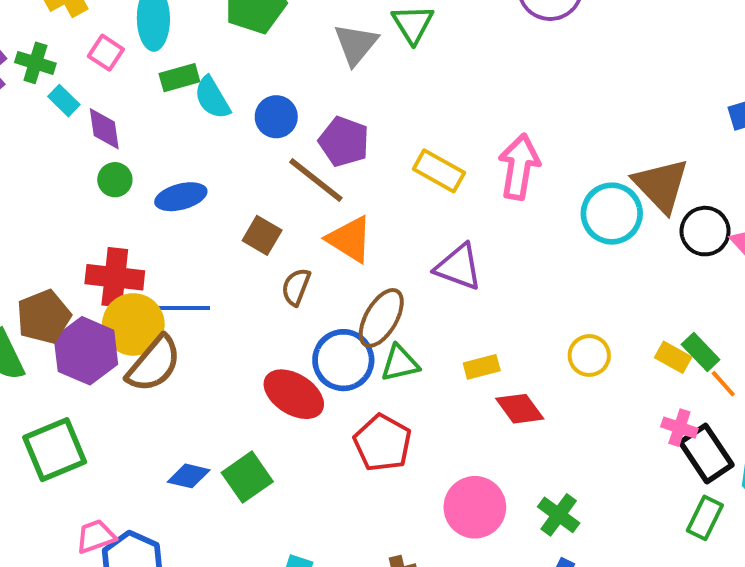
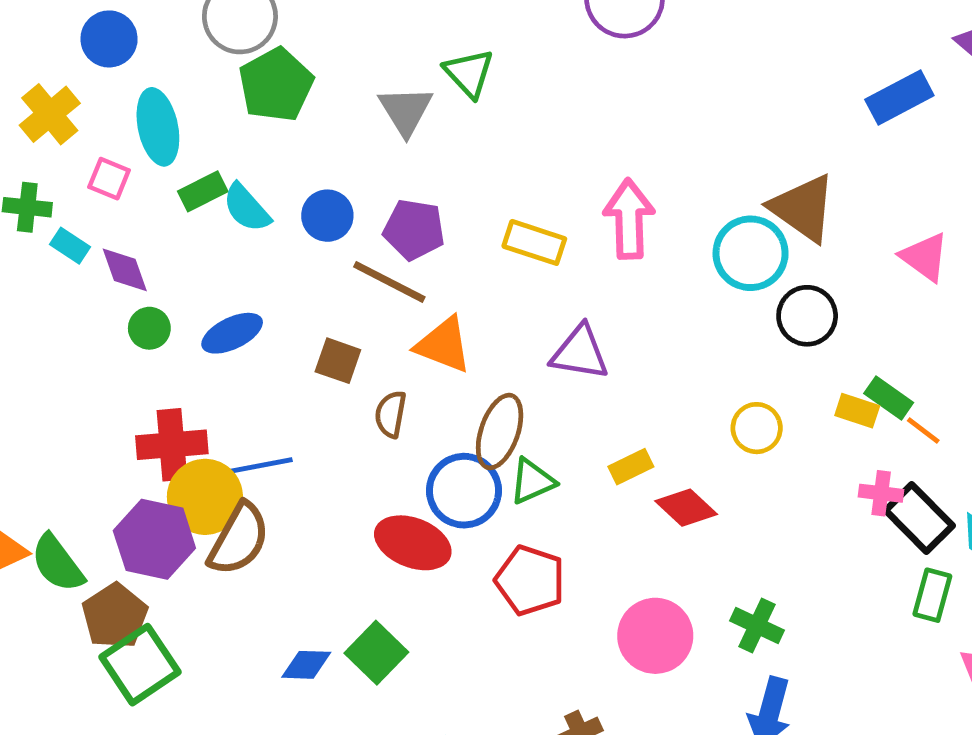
black circle: (705, 231) -> (807, 316), moved
brown pentagon: (44, 317) -> (115, 616), moved

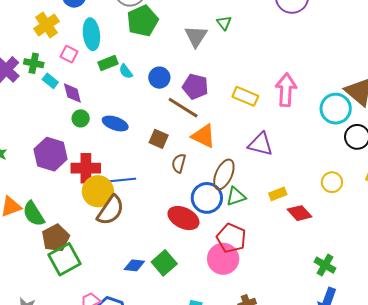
green triangle: (469, 73) -> (224, 23), size x0.7
cyan semicircle: (247, 208) -> (126, 71), size x0.7
blue ellipse: (232, 333) -> (115, 123), turned 40
purple hexagon: (154, 539) -> (51, 154), moved
pink circle: (655, 636) -> (223, 259), moved

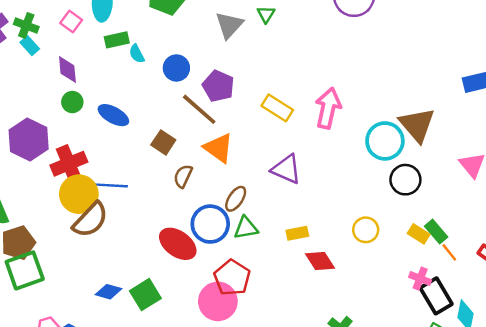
cyan rectangle: (50, 81) -> (30, 46), moved
red cross: (86, 168) -> (69, 164), turned -32
brown ellipse: (224, 174) -> (236, 199), size x0.7

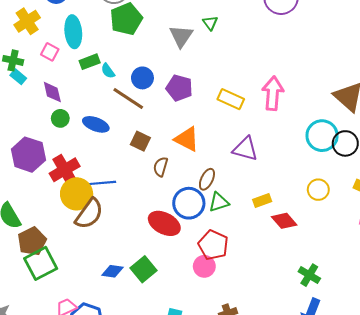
brown line: (199, 109) -> (128, 98), moved
cyan circle: (385, 141) -> (322, 136), moved
pink circle: (218, 301) -> (204, 266), size x0.7

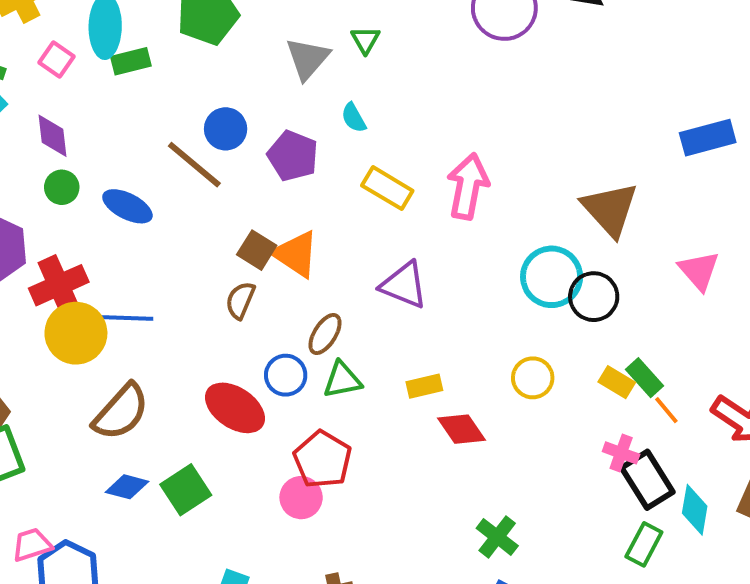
green rectangle: (90, 62) -> (131, 61), moved
cyan semicircle: (108, 71) -> (354, 118), moved
brown square: (140, 141) -> (257, 250), moved
blue circle: (189, 203) -> (286, 375), size x0.7
brown semicircle: (89, 214) -> (121, 412), moved

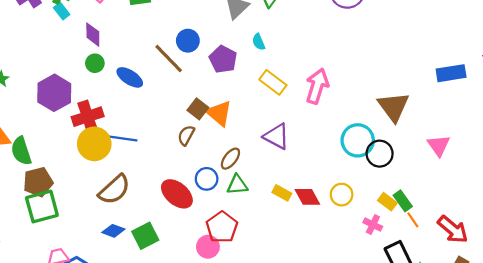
yellow rectangle: (424, 386) -> (282, 193), turned 36
red diamond: (461, 429) -> (307, 197), moved
pink cross: (621, 453) -> (373, 225), moved

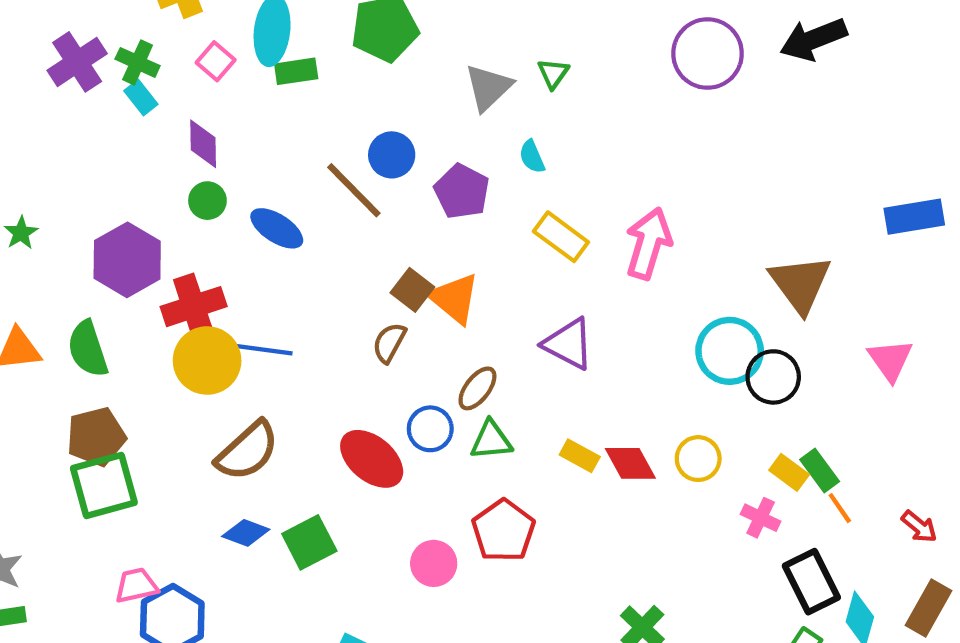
green semicircle: (21, 151) -> (88, 349), moved
red pentagon: (222, 227) -> (503, 531), moved
red arrow: (453, 229) -> (919, 527), size x0.6

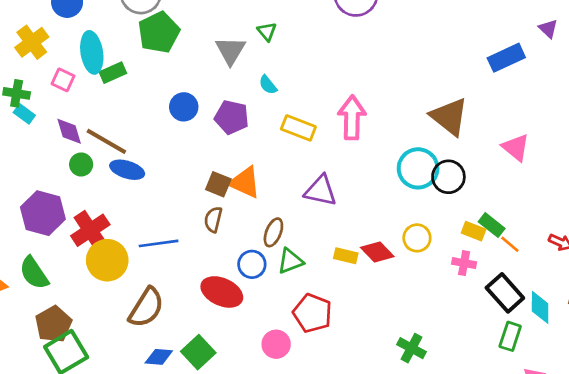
brown line: (354, 190) -> (106, 141), moved
blue line: (261, 349) -> (159, 243), moved

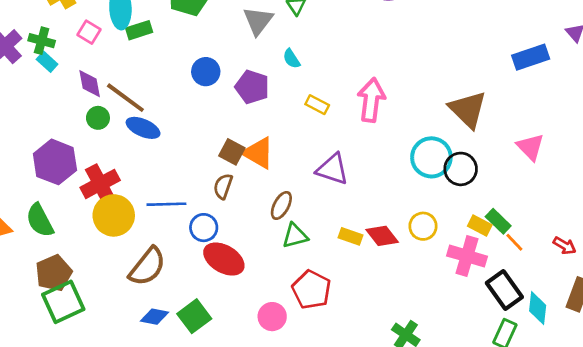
yellow rectangle: (298, 128) -> (317, 105), size x0.7
pink cross: (464, 263) -> (467, 256), size x1.6
blue circle: (252, 264) -> (204, 228), moved

